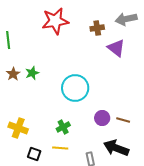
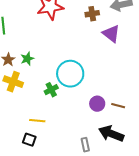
green cross: (63, 127) -> (51, 90), moved
yellow cross: (18, 128) -> (13, 82), moved
yellow line: (60, 148) -> (37, 121), moved

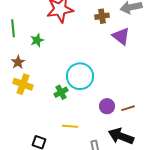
green star: (27, 59) -> (37, 40), moved
brown line: (118, 106) -> (128, 108), turned -32
yellow line: (37, 121) -> (70, 126), moved

